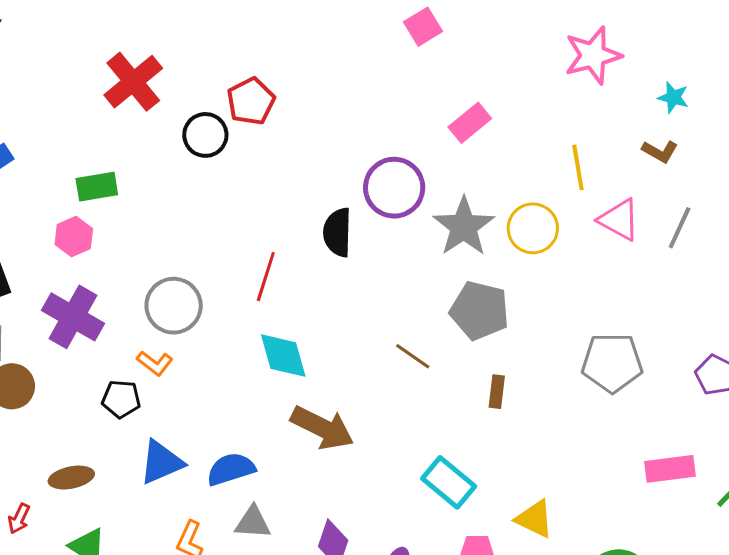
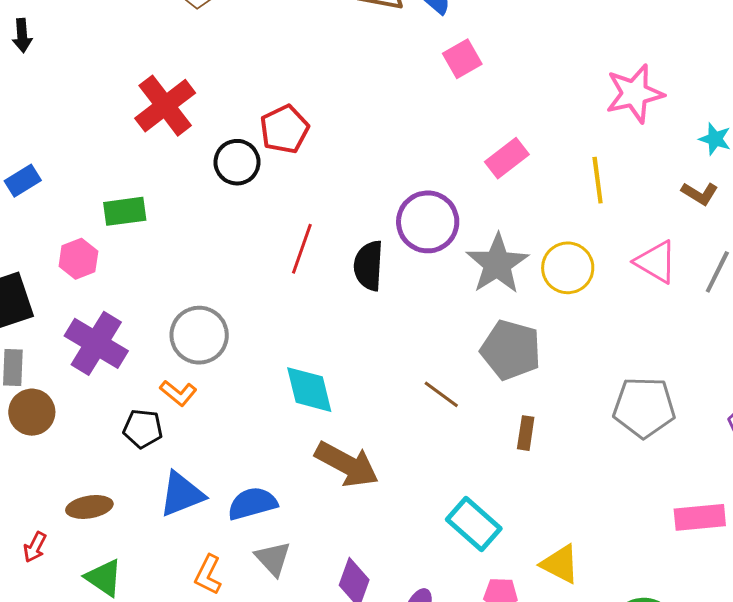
yellow line: (578, 167) -> (598, 180), moved
pink hexagon: (74, 237) -> (78, 259), moved
red line: (266, 277) -> (302, 249), moved
gray triangle: (253, 522) -> (273, 559), turned 42

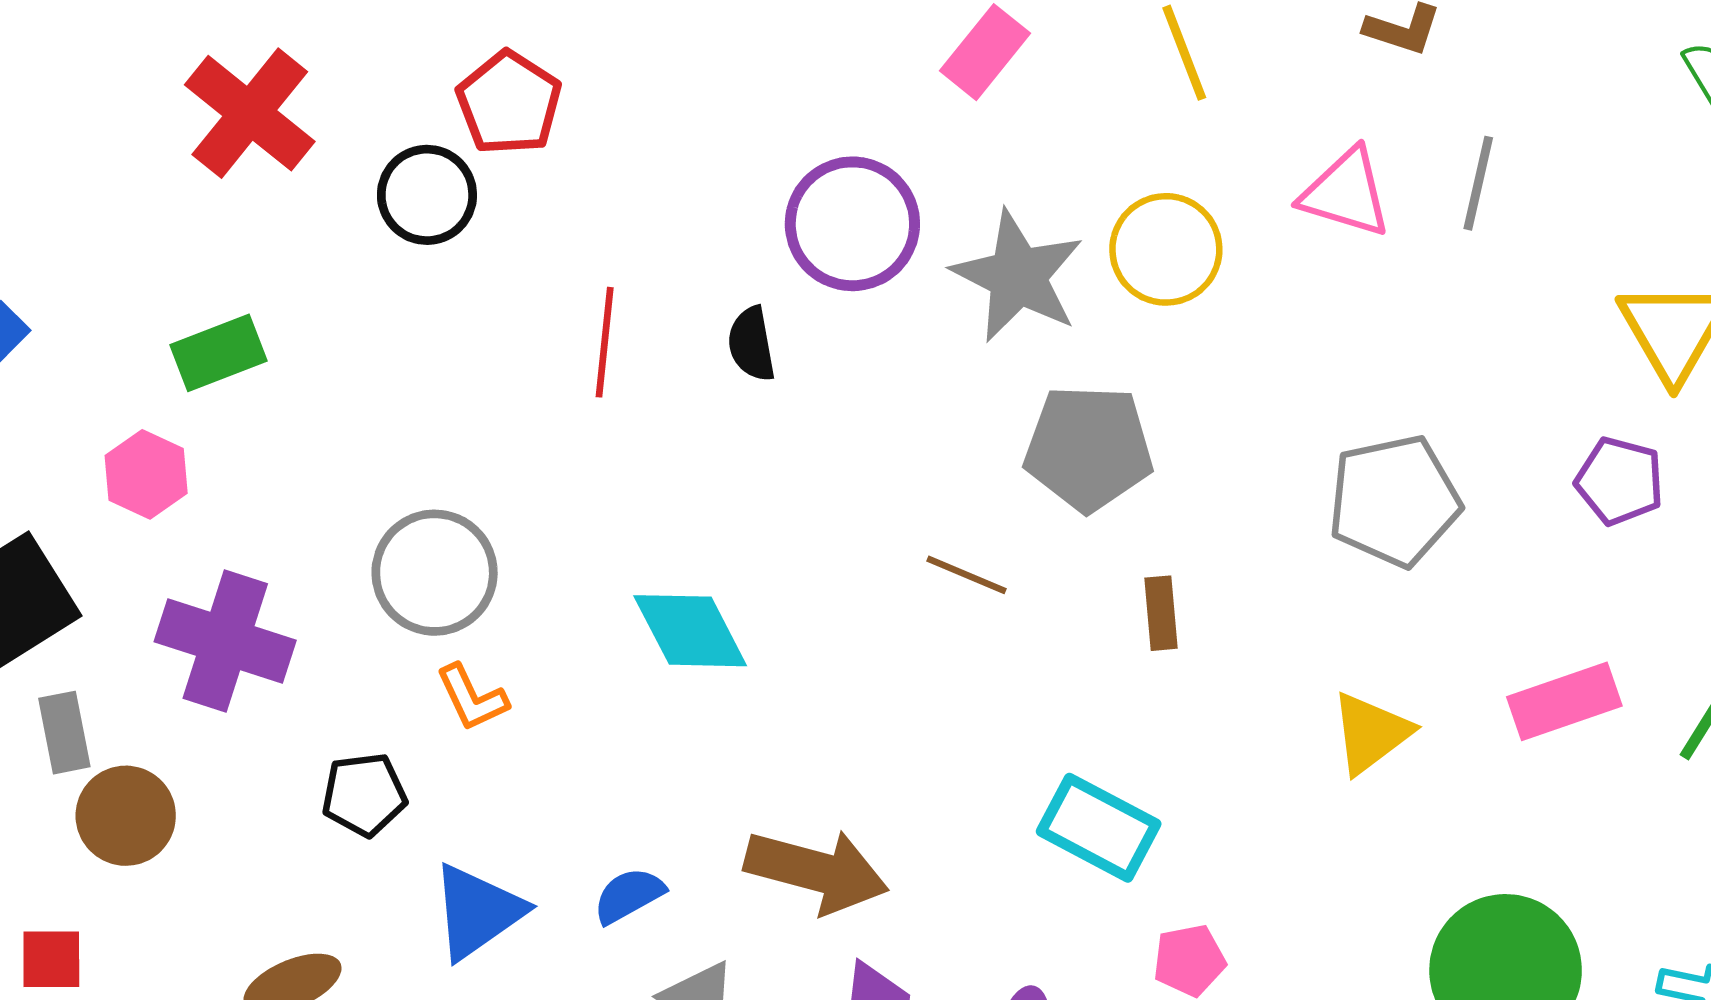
black semicircle: (369, 266) -> (751, 344), size x0.7
orange L-shape: (178, 393) -> (472, 698), moved, turned 39
brown arrow: (347, 464) -> (817, 871), moved
blue semicircle: (252, 503) -> (629, 895), size x0.7
yellow triangle: (560, 564) -> (1371, 733), moved, turned -51

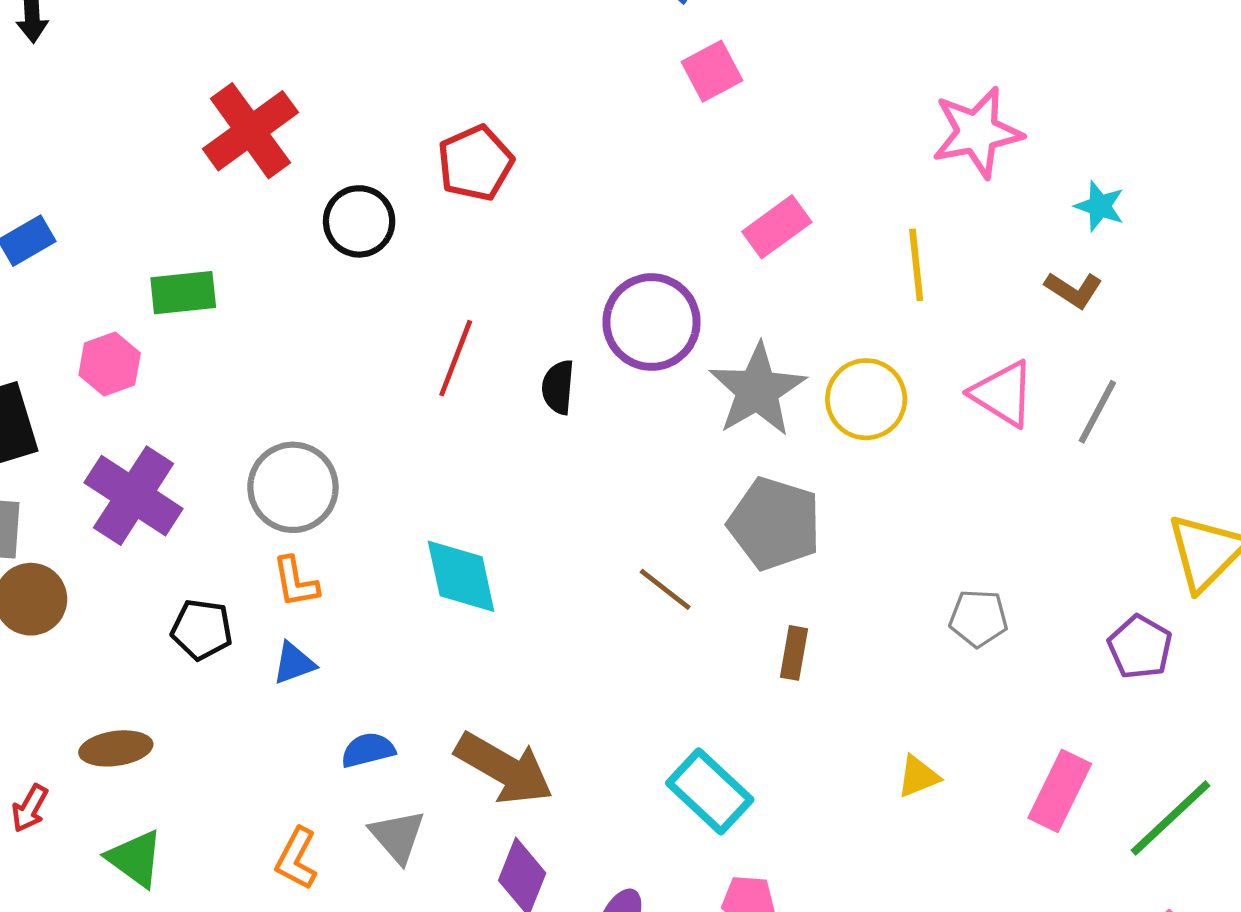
red pentagon: (509, 103) -> (475, 163), moved
gray pentagon: (1394, 501) -> (978, 618), size x0.6
pink rectangle: (1564, 701) -> (1060, 791), turned -60
yellow triangle: (1371, 733) -> (918, 776), size x0.7
blue triangle: (477, 912) -> (294, 663), moved, size x0.6

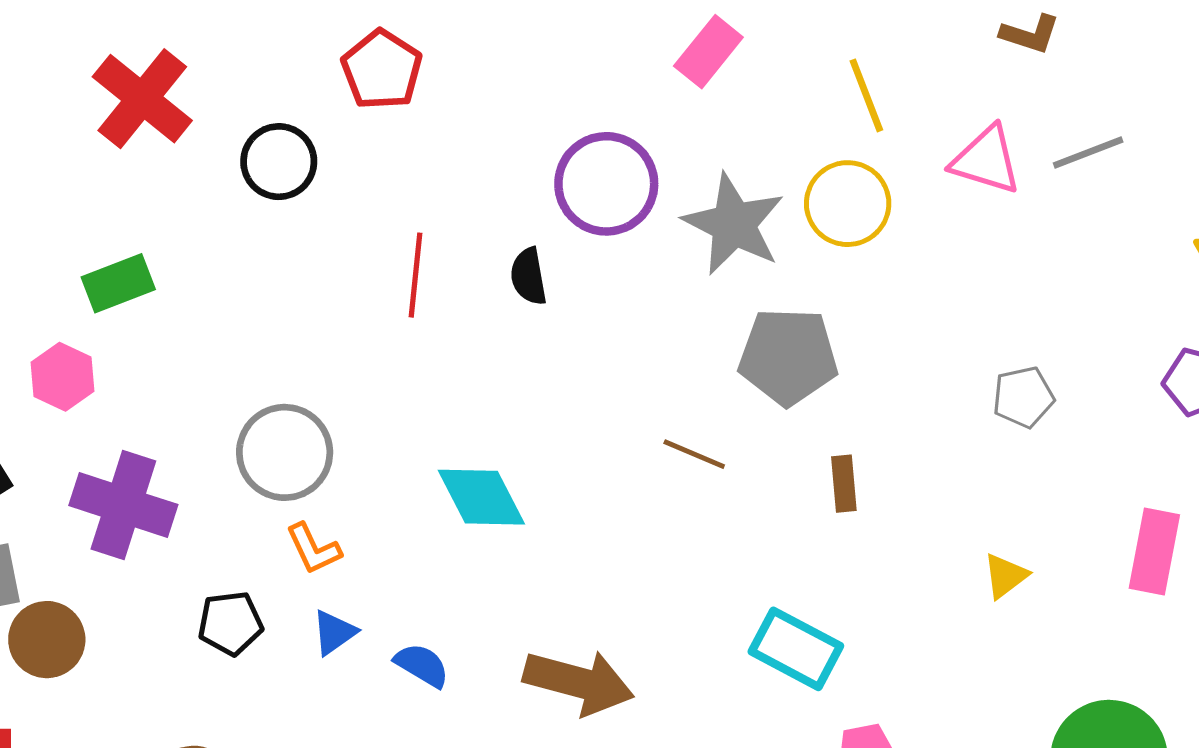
yellow line: (916, 265) -> (866, 95), moved
gray line: (1097, 412) -> (1088, 153), turned 56
blue semicircle: (368, 750) -> (422, 665), moved, turned 60

